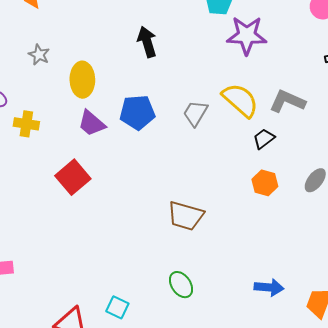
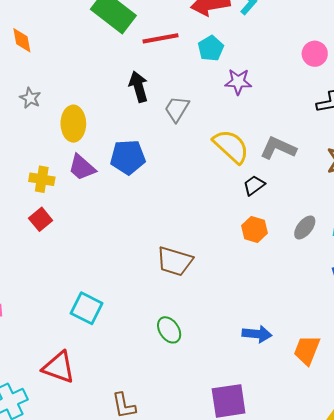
purple star: (247, 35) -> (238, 82), size x0.7
gray trapezoid: (195, 113) -> (177, 109), moved
yellow cross: (26, 124) -> (42, 179), moved
red square: (73, 177) -> (41, 219), moved, size x0.7
cyan square: (117, 307) -> (87, 308), moved, size x1.4

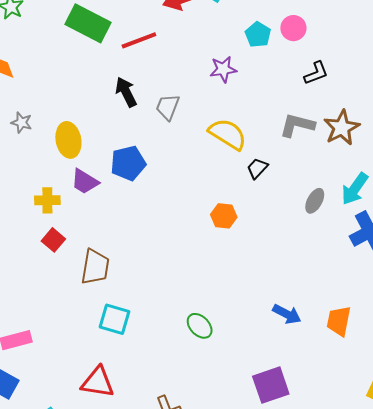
cyan pentagon: (211, 48) -> (258, 35), moved
gray L-shape: (278, 148) -> (297, 125), moved
orange hexagon: (254, 229) -> (224, 216), moved
brown trapezoid: (175, 261) -> (95, 267), moved, turned -87
blue arrow: (257, 334) -> (287, 314), turned 32

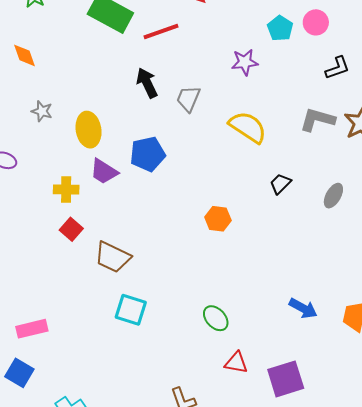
black trapezoid: (257, 168) -> (280, 184), moved
orange hexagon: (224, 216) -> (218, 219), moved
brown trapezoid: (95, 267) -> (113, 257), turned 105
red triangle: (98, 382) -> (236, 363), moved, size x0.7

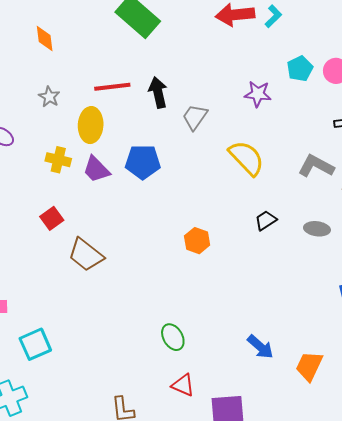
red line: (161, 32) -> (112, 87), moved
yellow cross: (66, 190) -> (58, 160), moved
gray ellipse: (333, 196) -> (317, 229), moved, turned 55
cyan square: (131, 310) -> (35, 344), moved, turned 36

